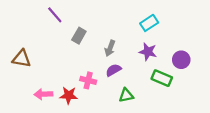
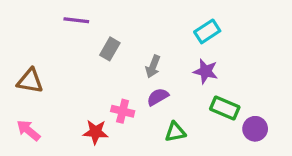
purple line: (55, 15) -> (76, 20), turned -42
purple circle: (181, 60) -> (255, 129), moved
pink arrow: (43, 94) -> (28, 130), moved, turned 42

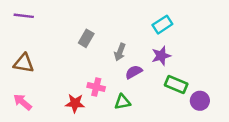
purple line: (76, 20) -> (24, 16), moved
purple star: (206, 71) -> (161, 56), turned -30
purple semicircle: (158, 97) -> (134, 72), moved
green triangle: (175, 132) -> (122, 102), moved

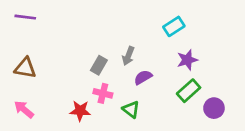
gray rectangle: (86, 38) -> (99, 65), moved
purple star: (161, 56) -> (187, 60), moved
green rectangle: (176, 84) -> (189, 91), turned -65
green triangle: (122, 102) -> (131, 109), turned 49

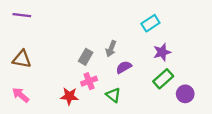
pink cross: (103, 93) -> (89, 81), turned -35

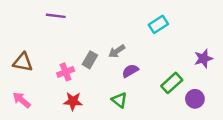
purple line: (22, 15) -> (56, 16), moved
gray arrow: (111, 49) -> (117, 51), turned 35
purple star: (162, 52) -> (203, 59), moved
pink cross: (89, 81) -> (66, 72), moved

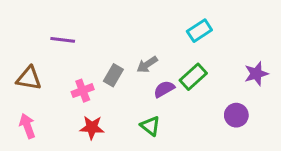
purple line: (56, 16) -> (63, 40), moved
green rectangle: (172, 83) -> (193, 77), moved
purple circle: (195, 99) -> (236, 115), moved
pink arrow: (22, 100) -> (27, 126), turned 30

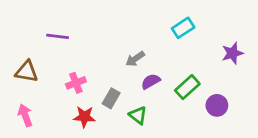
purple star: (256, 74) -> (232, 53), moved
gray rectangle: (113, 75) -> (111, 98), moved
green rectangle: (193, 77) -> (187, 87), moved

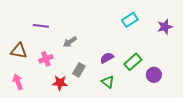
purple star: (232, 53) -> (165, 27), moved
gray arrow: (135, 59) -> (70, 42), moved
pink cross: (76, 83) -> (46, 59), moved
green triangle: (138, 115) -> (108, 82), moved

